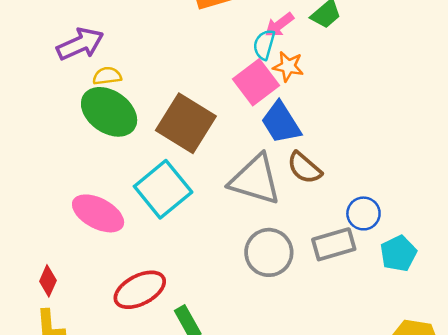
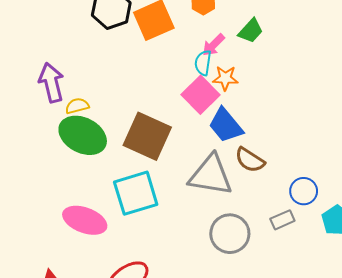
purple arrow: (80, 44) -> (51, 83), turned -72
cyan square: (163, 189) -> (136, 193), turned 30
gray rectangle: (334, 244) -> (282, 220), size x0.7

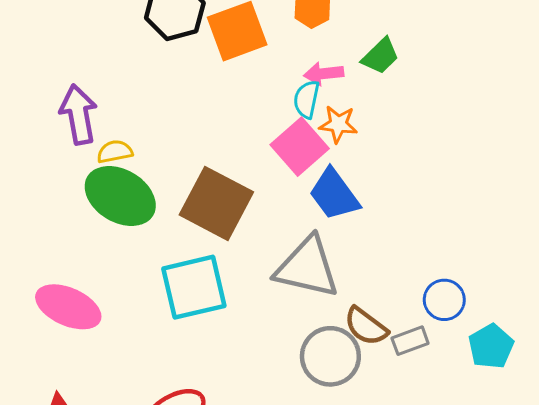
pink arrow: (213, 45) -> (324, 74), turned 35
brown semicircle: (250, 160) -> (366, 326), moved
pink ellipse: (85, 220) -> (68, 307), moved

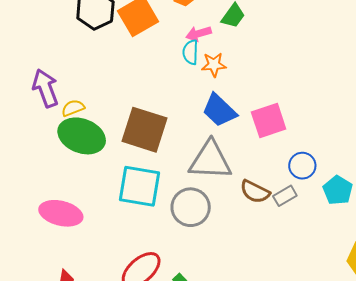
pink square: (300, 147) -> (269, 120), moved, turned 33
cyan square: (194, 287) -> (140, 186), turned 33
gray circle: (330, 356) -> (191, 207), moved

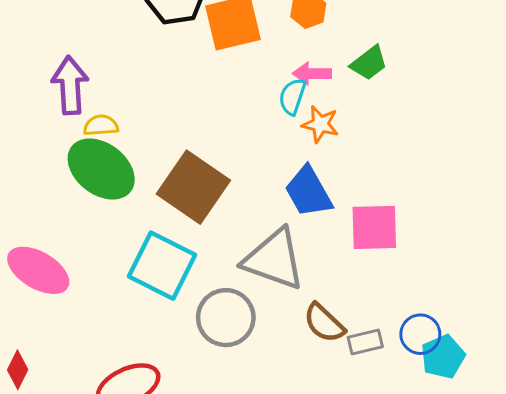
blue circle: (302, 166) -> (420, 334), moved

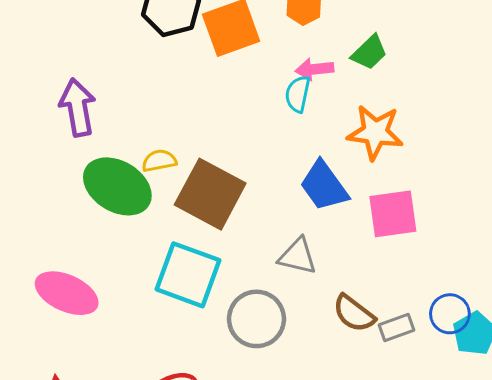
orange star: (320, 124) -> (375, 132), moved, size x1.5
yellow semicircle: (101, 125) -> (159, 161), moved
gray triangle: (274, 259) -> (298, 256), size x0.6

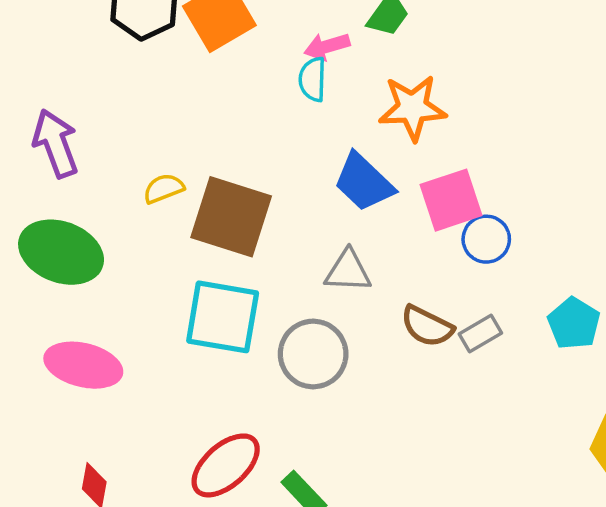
green ellipse: (117, 186) -> (61, 252), moved
blue circle: (450, 314) -> (486, 239), moved

